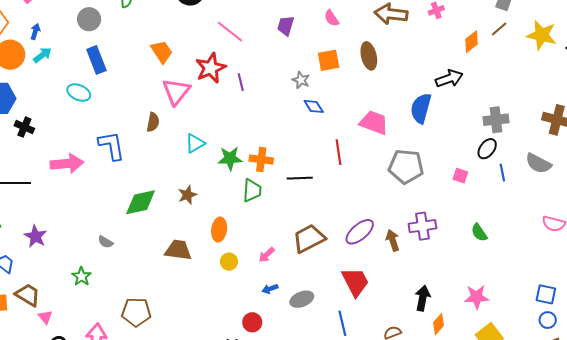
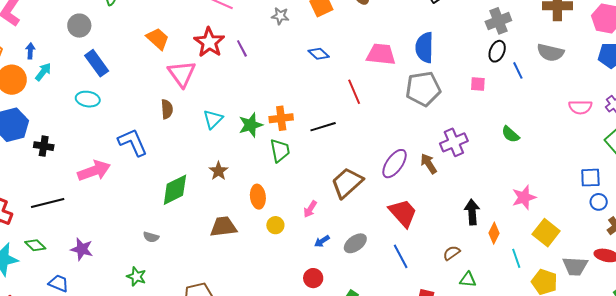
gray star: (301, 80) -> (280, 16), moved
blue semicircle: (421, 108) -> (425, 48), moved

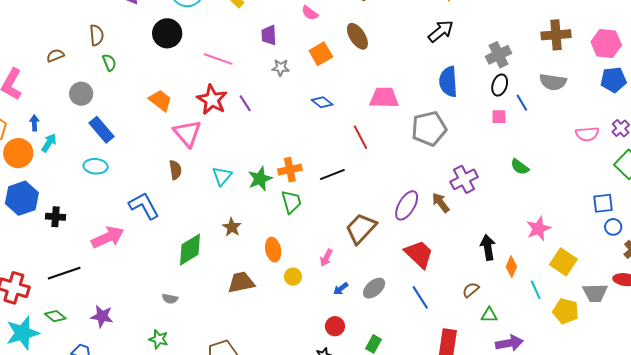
blue semicircle: (425, 48) -> (448, 82), moved
pink square: (478, 84) -> (499, 117), moved

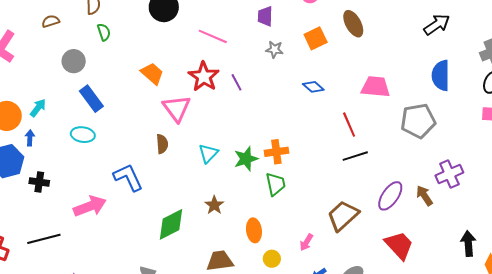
blue arrow: (34, 123) -> (30, 138), moved
black line: (332, 175) -> (355, 156), moved

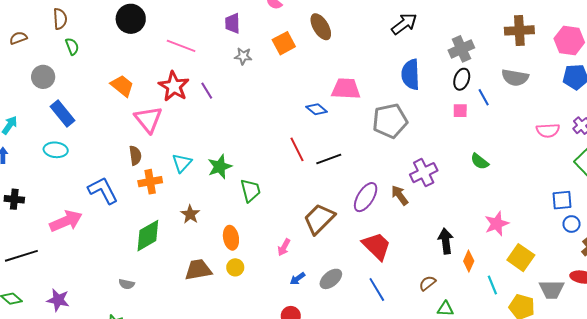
blue diamond: (313, 87) -> (317, 109), moved
red line: (349, 125) -> (297, 149), moved
orange cross: (276, 152) -> (150, 182), moved
yellow circle: (272, 259) -> (235, 267), moved

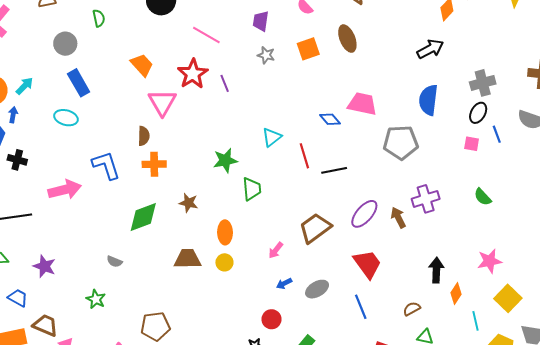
cyan triangle: (182, 163) -> (272, 137), moved
brown star: (190, 214) -> (189, 203), turned -30

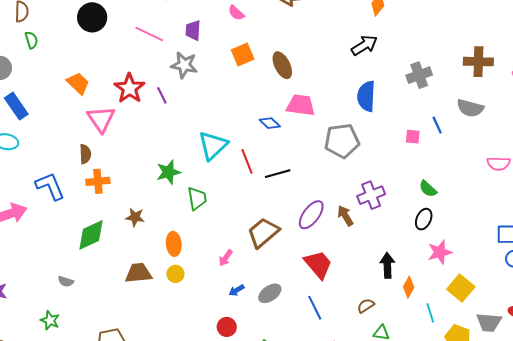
pink line: (206, 35) -> (149, 34), moved
brown ellipse: (347, 39) -> (282, 65), moved
gray star: (266, 55) -> (184, 65), moved, size x1.5
black ellipse: (478, 113) -> (424, 219), moved
cyan triangle: (272, 137) -> (213, 145), size x1.5

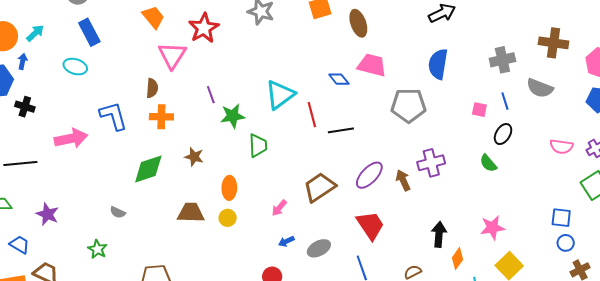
gray cross: (419, 75) -> (502, 60), moved
purple line: (162, 95) -> (211, 95), moved
black ellipse: (424, 219) -> (503, 134), moved

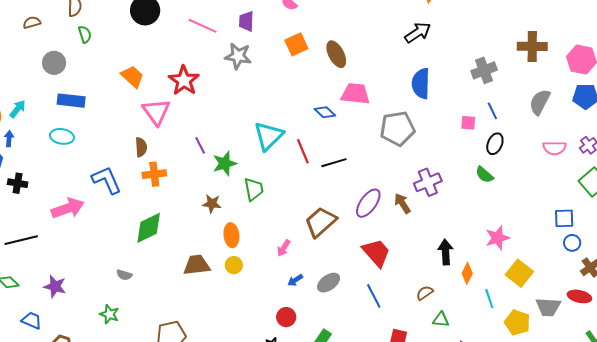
blue rectangle: (89, 32) -> (71, 101), turned -48
gray semicircle: (540, 88) -> (540, 102), moved, turned 104
brown star: (194, 157) -> (212, 204), moved

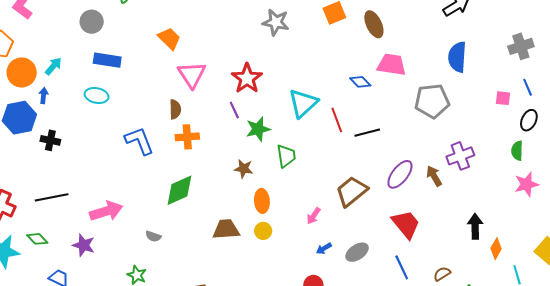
red star: (184, 80) -> (247, 78), moved
green semicircle: (484, 175) -> (517, 151), turned 48
pink arrow: (68, 208) -> (106, 211), moved
pink star: (497, 238) -> (526, 184), moved
brown semicircle: (425, 293) -> (442, 274), moved

